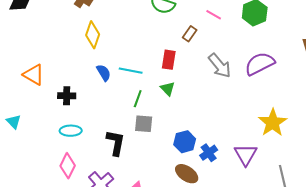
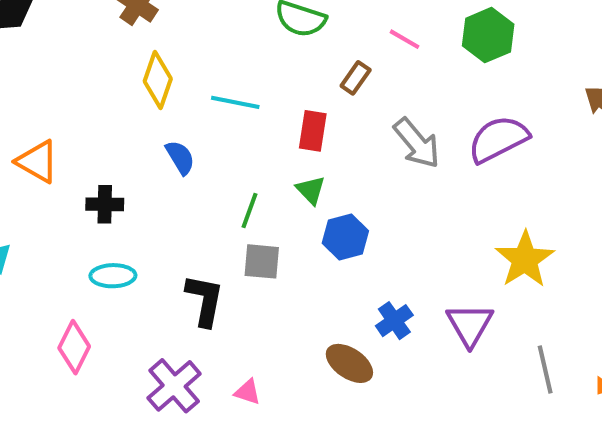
cyan line: (131, 71) -> (235, 102), moved
blue hexagon: (185, 142) -> (345, 237), moved
pink diamond: (68, 166) -> (74, 347), moved

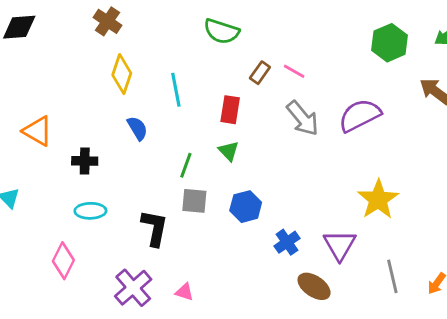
green hexagon: (488, 35) -> (390, 43), moved
pink line: (405, 39) -> (294, 71), moved
cyan line: (235, 102) -> (176, 90), turned 68
blue hexagon: (345, 237) -> (246, 207), moved
brown ellipse: (349, 363) -> (314, 286), moved

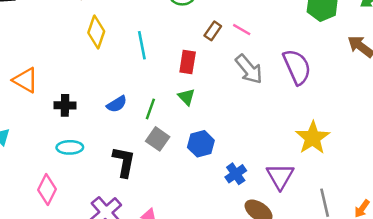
purple semicircle: (360, 115) -> (297, 67), turned 93
blue semicircle: (137, 128) -> (117, 104), moved, turned 90
gray square: (194, 201) -> (158, 139), turned 30

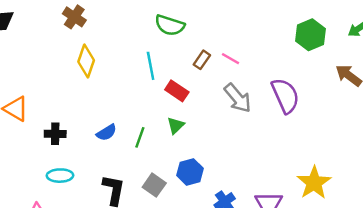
cyan line: (142, 45) -> (151, 66), moved
red rectangle: (188, 62) -> (177, 91), turned -65
green triangle: (186, 97) -> (176, 125), turned 30
yellow star: (313, 138) -> (314, 183), moved
gray square: (158, 139) -> (154, 185), moved

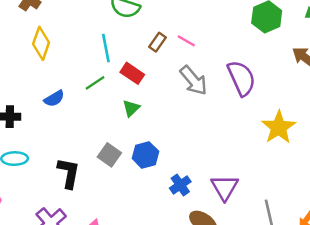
blue semicircle: (106, 133) -> (54, 99), moved
green line: (140, 137) -> (95, 83), moved, turned 36
yellow star: (314, 183) -> (279, 127), moved
gray square: (154, 185) -> (109, 155), moved

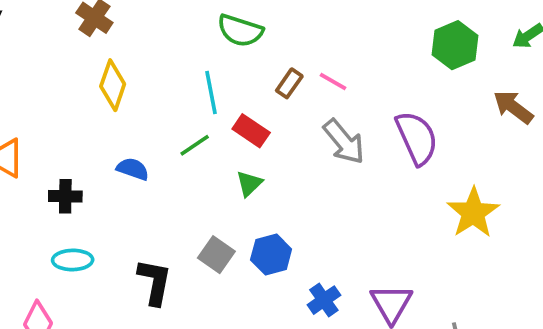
blue semicircle: (54, 99) -> (133, 169), turned -130

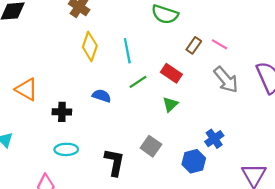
cyan line: (211, 92) -> (127, 51), moved
blue hexagon: (271, 255) -> (194, 161), moved
blue cross: (324, 300) -> (214, 139), moved

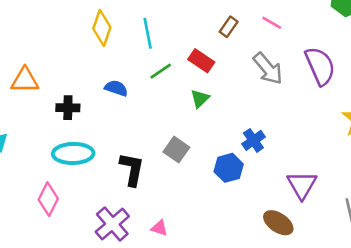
pink line: (220, 44) -> (272, 23), moved
orange triangle: (27, 89) -> (25, 80), turned -30
cyan ellipse: (66, 149) -> (73, 153), size x1.4

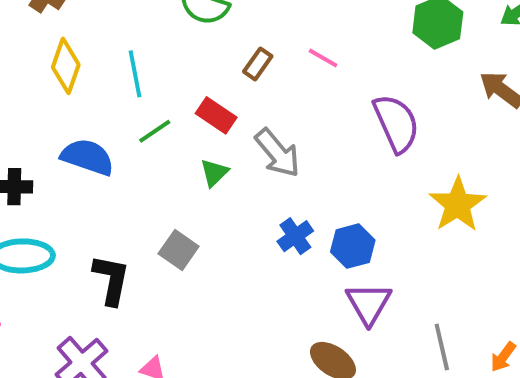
gray arrow: (268, 69) -> (278, 153), moved
blue semicircle: (116, 88) -> (87, 157), size x1.5
blue hexagon: (229, 168) -> (353, 246), moved

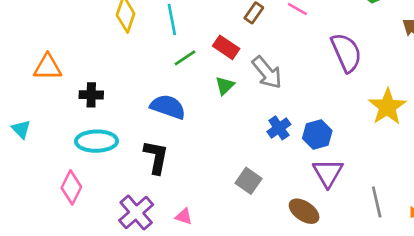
blue semicircle: (87, 157) -> (168, 107), moved
gray square: (179, 250) -> (249, 181), moved

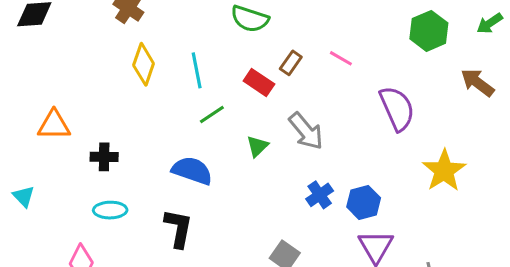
red rectangle: (226, 47) -> (259, 83), moved
cyan ellipse: (96, 141) -> (110, 210), size x0.7

